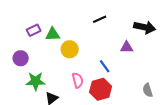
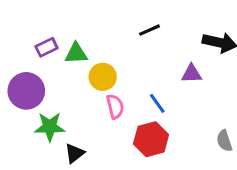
purple circle: (21, 58) -> (26, 91), size x1.5
pink semicircle: (78, 80) -> (115, 106), moved

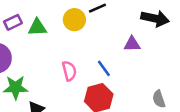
yellow circle: (103, 77) -> (74, 20), moved

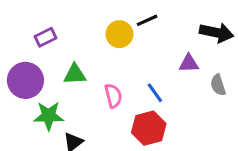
green triangle: (37, 27) -> (75, 74), moved
gray semicircle: (159, 99) -> (218, 85), moved

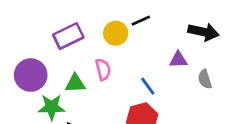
purple rectangle: (45, 37) -> (68, 36), moved, size x1.5
green triangle: (75, 74) -> (75, 83), moved
pink semicircle: (113, 96) -> (103, 69), moved

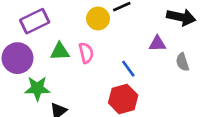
purple rectangle: (68, 36) -> (35, 21), moved
green triangle: (75, 83) -> (60, 52), moved

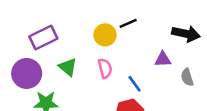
green triangle: (60, 52) -> (68, 67), turned 42
pink semicircle: (86, 53) -> (105, 68), moved

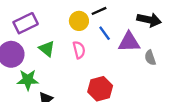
purple triangle: (163, 59) -> (129, 42), size x1.5
blue line: (135, 84) -> (105, 33), moved

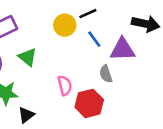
pink semicircle: (79, 50) -> (65, 85), moved
gray semicircle: (150, 58) -> (106, 74), moved

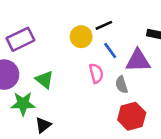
green triangle: (28, 57) -> (44, 80), moved
pink semicircle: (65, 85) -> (96, 73), moved
red hexagon: (89, 103) -> (132, 116), moved

